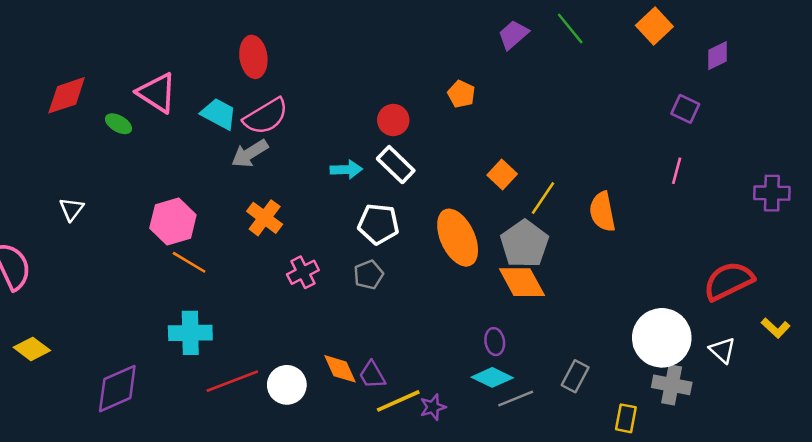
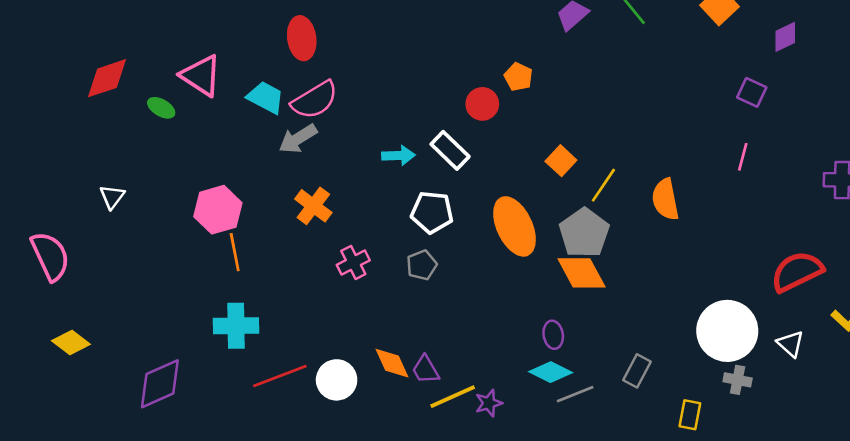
red circle: (393, 120) -> (482, 104), moved
orange line: (189, 262) -> (235, 252), turned 48
gray cross: (672, 385) -> (738, 380), size x0.7

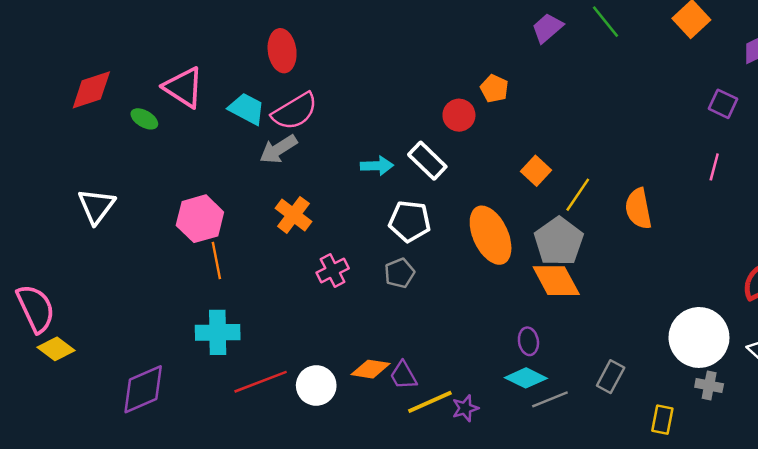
white triangle: (112, 197) -> (96, 206), size x1.5
pink semicircle: (50, 256) -> (36, 308), moved
orange diamond: (392, 363) -> (371, 369), turned -57

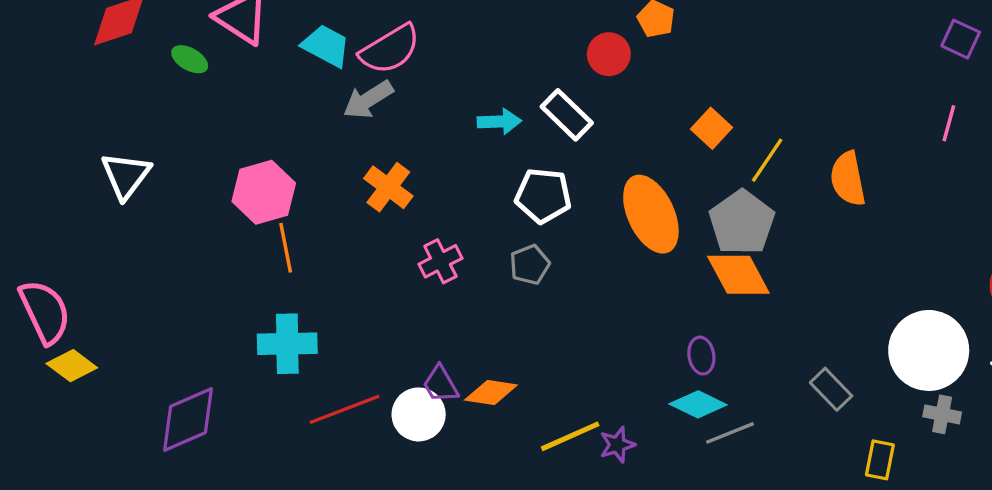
purple trapezoid: (403, 375) -> (440, 384), moved
gray rectangle: (611, 377) -> (831, 389), moved, turned -72

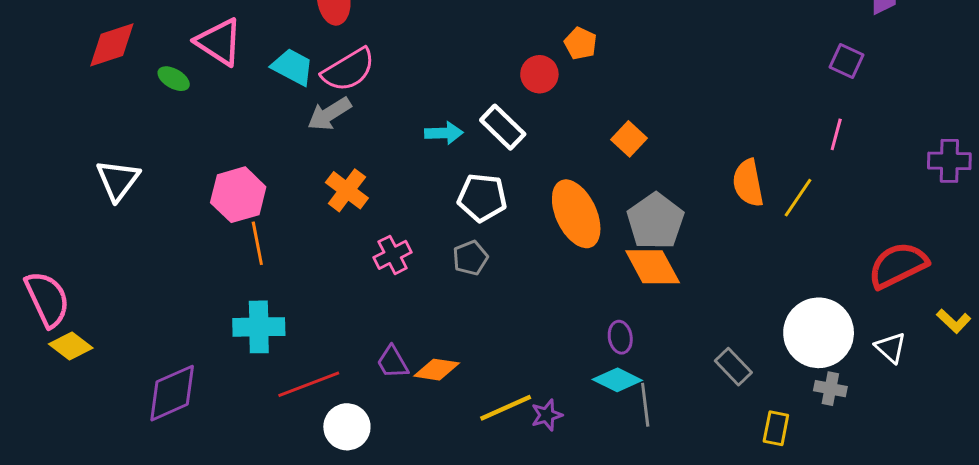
yellow line: (767, 160) -> (798, 198), moved
white circle: (419, 414) -> (347, 427), moved
gray line: (730, 433) -> (645, 405), turned -75

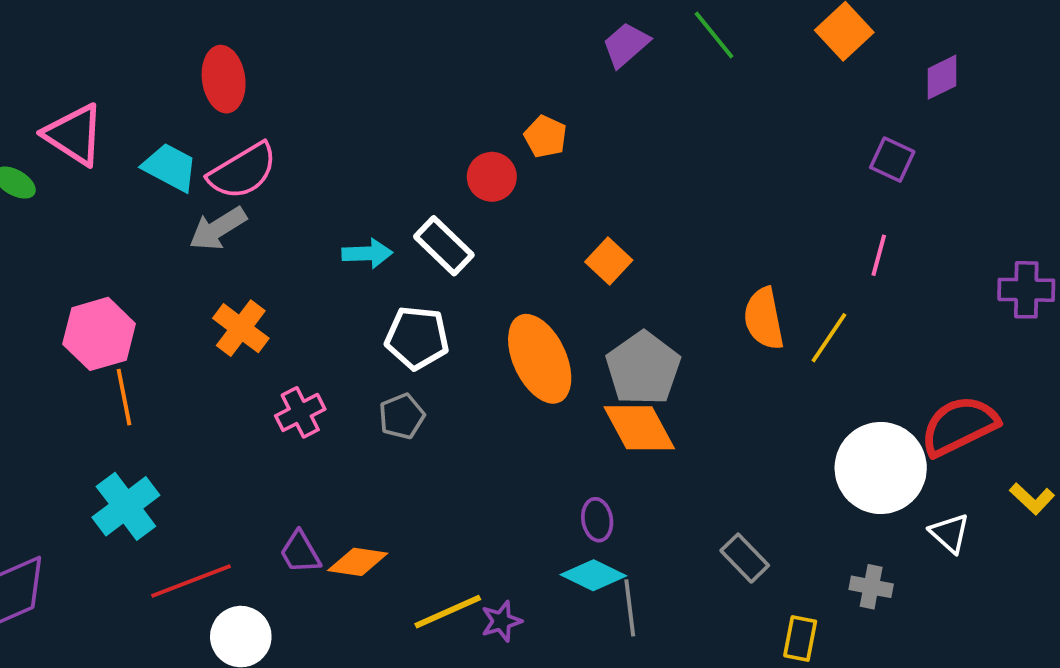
cyan cross: (259, 327) -> (126, 506), turned -36
white circle: (819, 333) -> (881, 468), moved

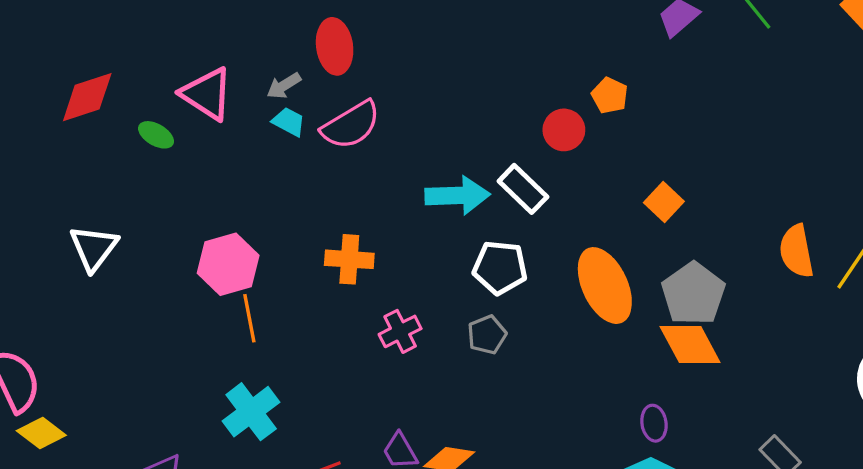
cyan trapezoid: (170, 167) -> (289, 122), size x0.7
gray arrow: (218, 229) -> (284, 86), moved, size x0.7
cyan arrow: (367, 253) -> (457, 195), size x1.5
orange cross: (241, 328) -> (349, 259), turned -33

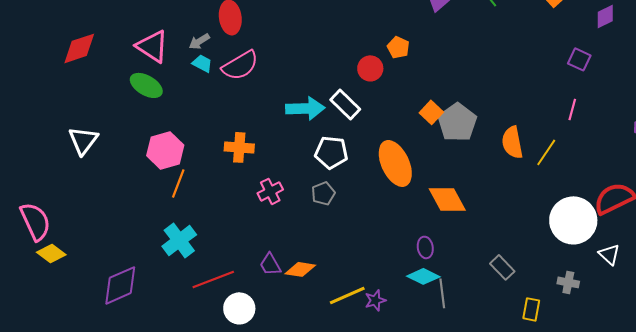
green ellipse: (156, 135) -> (146, 85), moved, size x1.5
gray pentagon: (693, 294) -> (457, 122), moved
orange line: (249, 318) -> (178, 183), turned 32

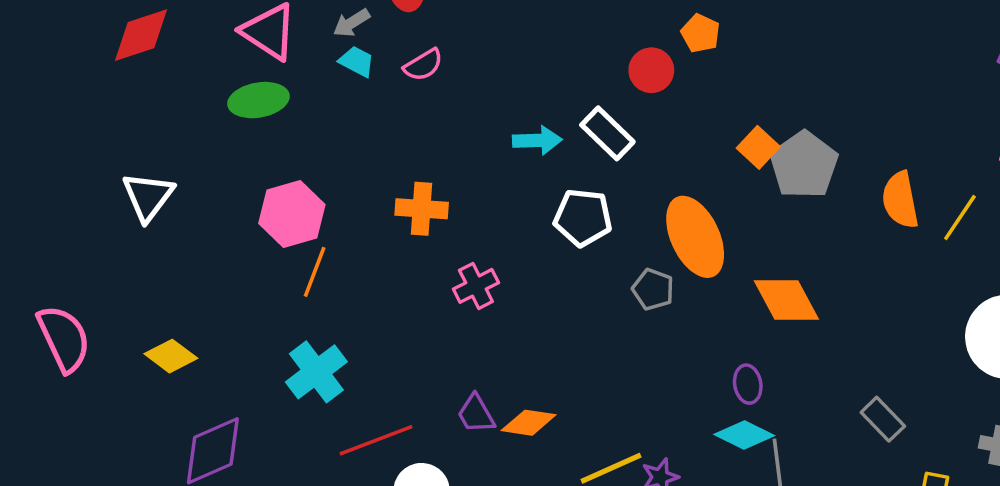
pink semicircle: (240, 65) -> (423, 65), size x0.6
green ellipse: (146, 85) -> (258, 100), turned -40
cyan arrow: (305, 108) -> (537, 140), size x0.7
gray pentagon: (323, 193) -> (653, 289), moved, turned -30
yellow diamond: (51, 253) -> (171, 356), moved

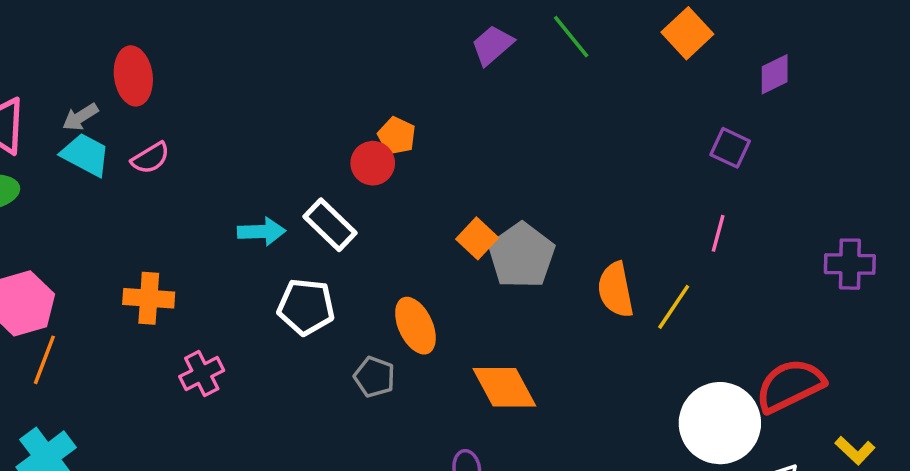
orange pentagon: (700, 33) -> (397, 136), moved
cyan trapezoid: (357, 61) -> (85, 155), size x1.4
orange ellipse: (695, 237) -> (415, 326), size x0.7

